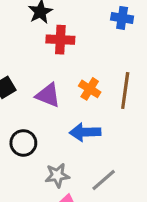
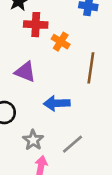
orange cross: (90, 89) -> (61, 42), moved
gray star: (57, 175) -> (33, 140), turned -30

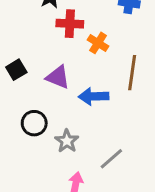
blue arrow: (57, 103) -> (94, 96), moved
gray star: (33, 140) -> (67, 141), moved

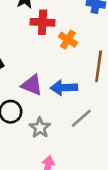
purple triangle: (58, 77) -> (32, 85), moved
gray line: (111, 159) -> (81, 118), moved

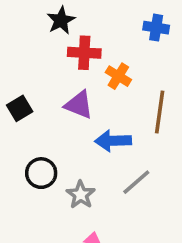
purple triangle: (32, 85) -> (79, 105), moved

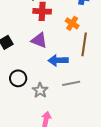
orange cross: (118, 76) -> (72, 23), moved
gray line: (136, 182) -> (71, 83), turned 30

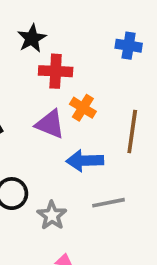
orange cross: (72, 23) -> (83, 108), moved

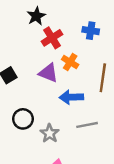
blue cross: (129, 46) -> (91, 31), moved
red cross: (56, 71) -> (52, 38), turned -35

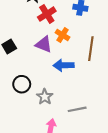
gray line: (87, 125) -> (77, 109), moved

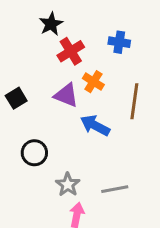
blue arrow: (64, 65) -> (95, 125), turned 30
gray star: (45, 97) -> (68, 185), moved

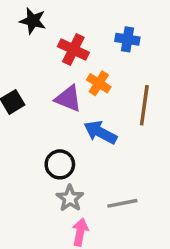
black star: (51, 24) -> (33, 21), moved, turned -30
red cross: (71, 51) -> (73, 49), turned -32
black circle: (34, 153) -> (60, 164), moved

